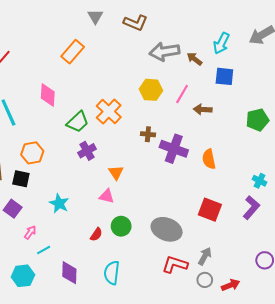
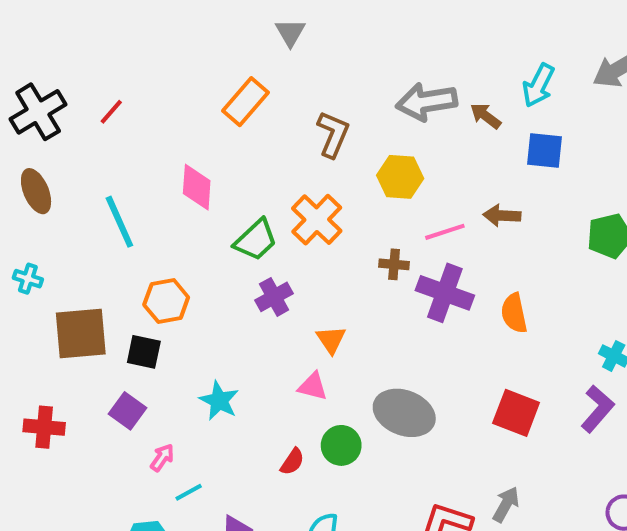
brown L-shape: (136, 23) -> (333, 134), moved, turned -90
pink line: (182, 94) -> (445, 232), moved, turned 42
gray ellipse: (167, 229) -> (404, 413), moved

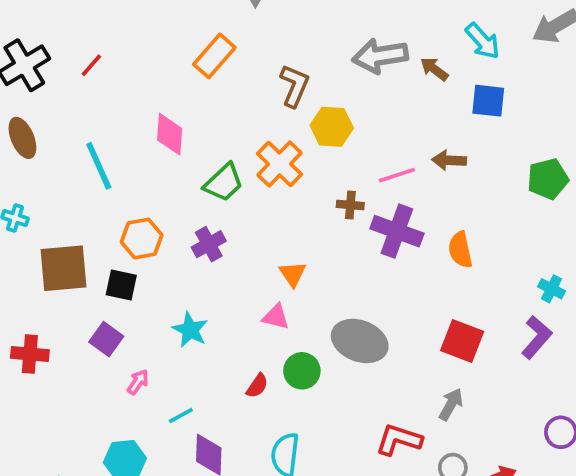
cyan arrow: (538, 85) -> (483, 41), turned -69
yellow hexagon: (400, 177) -> (332, 127), moved
purple cross: (274, 297) -> (209, 244), moved
cyan line: (189, 492) -> (181, 416), moved
gray arrow: (506, 504) -> (451, 404), moved

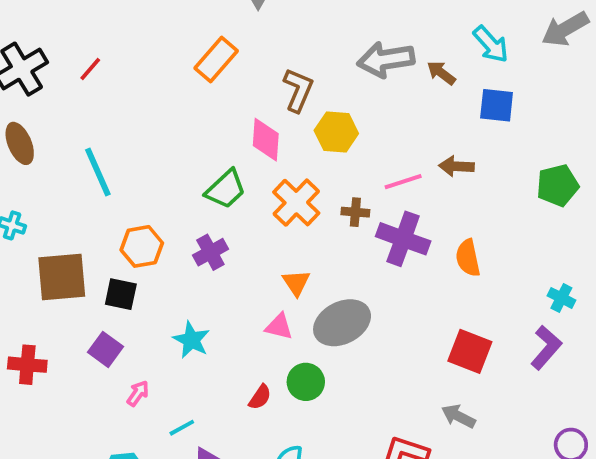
pink diamond: (170, 134) -> (266, 140), moved
orange cross: (280, 164) -> (296, 203), moved
gray ellipse: (360, 341) -> (342, 323), moved, turned -48
gray arrow: (451, 404) -> (458, 416), turned -92

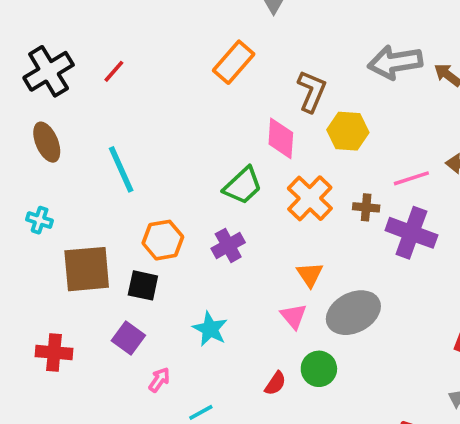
pink triangle: (279, 327) -> (293, 316), turned 36

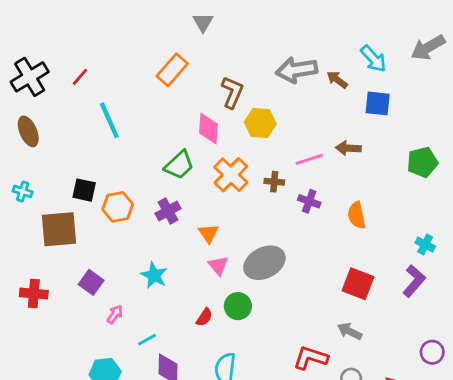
cyan line: (121, 169) -> (109, 120), moved
purple cross: (411, 233) -> (309, 201), size x0.6
orange triangle: (310, 274) -> (209, 233), moved
black square: (143, 285) -> (84, 190), moved

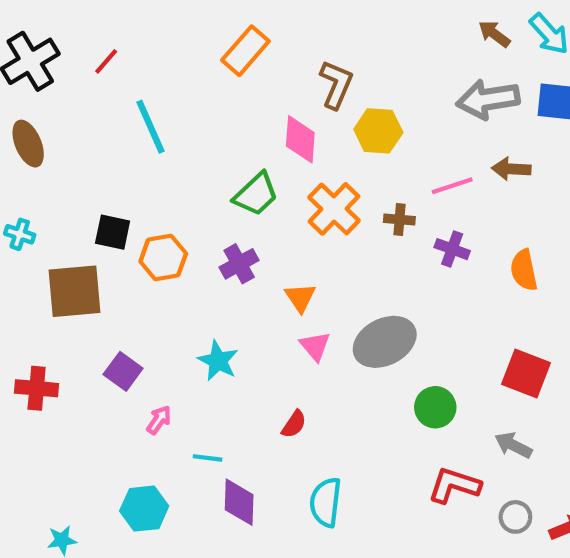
gray arrow: (297, 70) -> (488, 99), moved
brown arrow: (337, 80) -> (494, 34), moved
green circle: (238, 306) -> (435, 407), moved
cyan line: (147, 340) -> (207, 458), turned 36

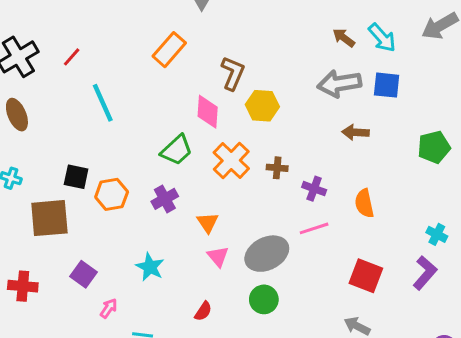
pink line: (452, 186) -> (314, 228), moved
green circle: (435, 407) -> (264, 299), moved

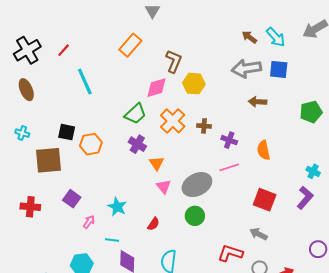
pink diamond: (208, 112) -> (157, 88), turned 70
purple cross: (165, 199) -> (137, 144), moved, turned -30
cyan star: (150, 267) -> (117, 207), moved

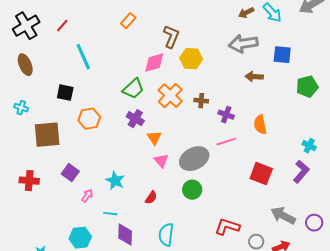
brown arrow: (249, 37) -> (246, 13), turned -63
orange rectangle: (130, 45) -> (128, 21), size x0.7
blue square: (279, 69) -> (282, 55), moved
black square: (67, 132) -> (65, 93), moved
gray arrow: (259, 234) -> (283, 216), moved, size x1.4

